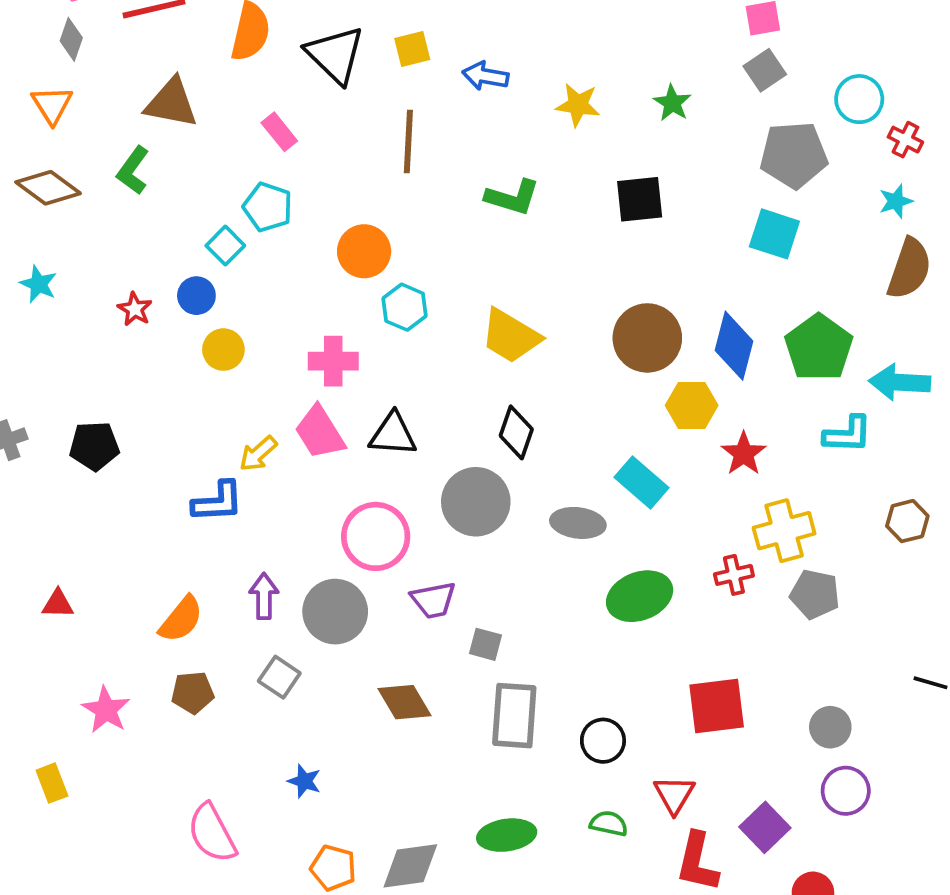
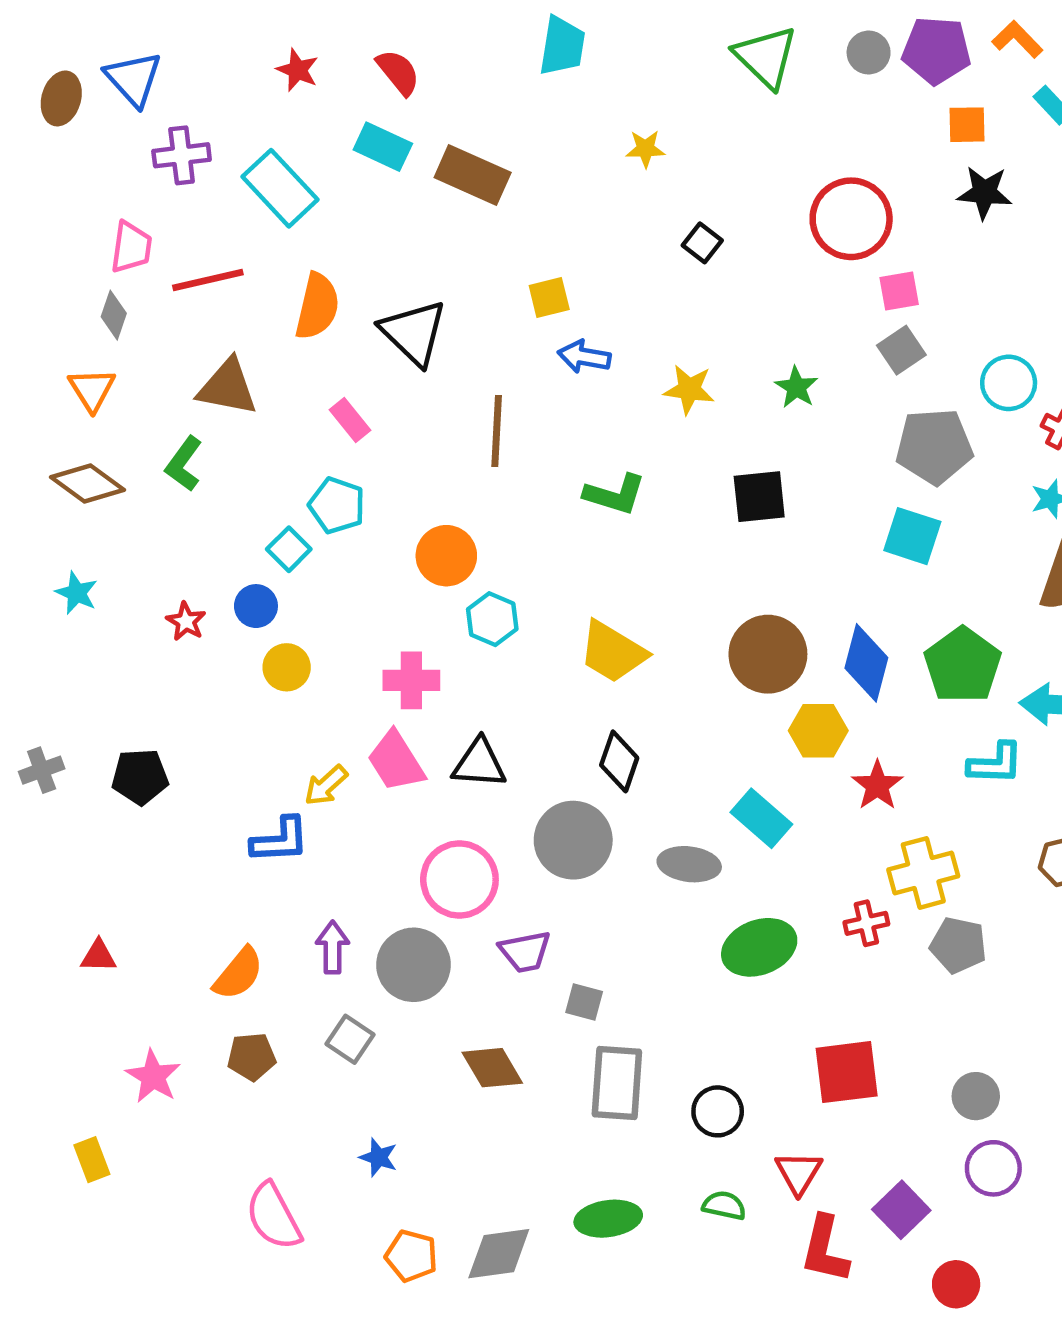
yellow square: (412, 49) -> (549, 298), moved

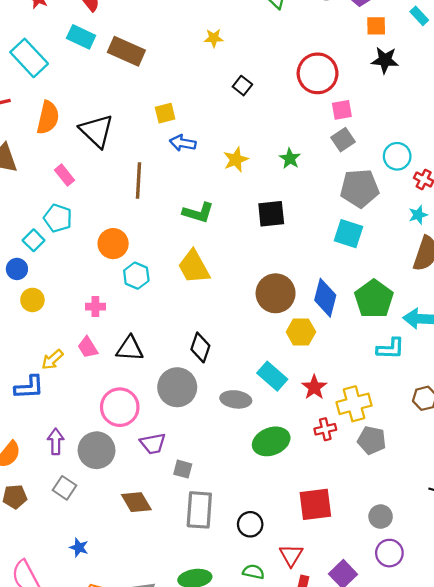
yellow star: (689, 389) -> (236, 160), turned -30
yellow trapezoid: (613, 652) -> (194, 267), moved, turned 30
pink cross: (411, 680) -> (95, 307), size x0.7
pink trapezoid: (396, 761) -> (88, 347), size x0.7
red star: (877, 785) -> (314, 387), moved

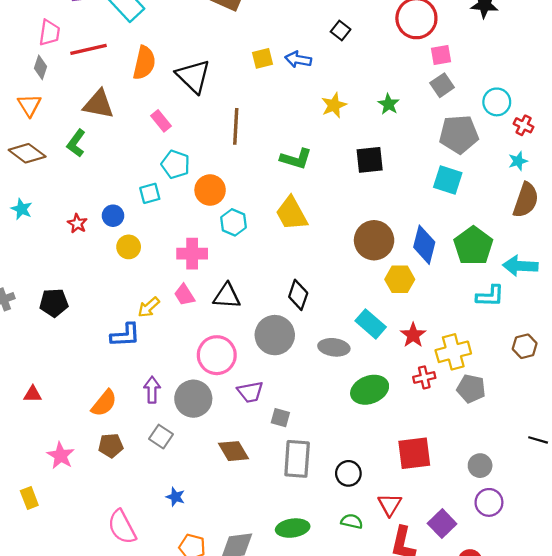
blue arrow: (183, 143) -> (298, 59), moved
cyan pentagon: (58, 218) -> (175, 164), moved
cyan square: (34, 240) -> (150, 193), moved, turned 30
pink cross: (95, 307) -> (192, 254), size x1.5

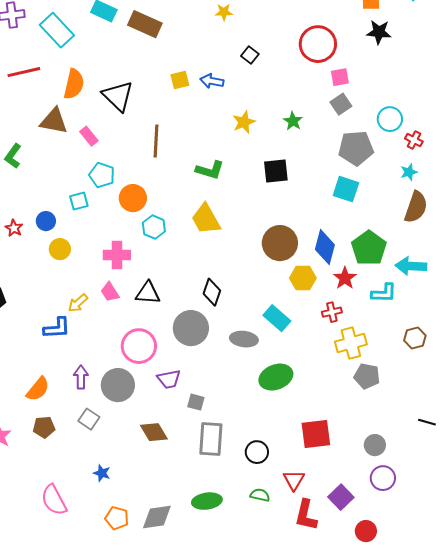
brown triangle: (98, 104) -> (54, 121), moved
red star: (413, 335) -> (345, 278), moved
red cross: (424, 377) -> (332, 312), moved

